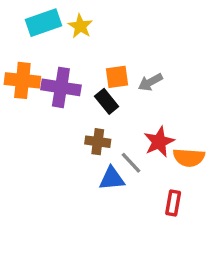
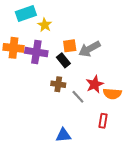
yellow star: (80, 26) -> (45, 25), moved
gray arrow: (150, 82) -> (89, 49), size x1.5
blue triangle: (112, 178) -> (63, 135), moved

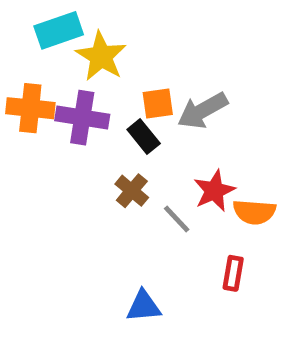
yellow star: (45, 25) -> (101, 56), size x1.5
brown cross: (58, 84) -> (132, 191), turned 32

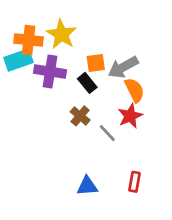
cyan rectangle: (59, 30) -> (18, 60), moved
orange cross: (30, 108) -> (29, 40), moved
orange semicircle: (254, 212) -> (135, 90), moved, turned -120
red rectangle: (233, 273) -> (135, 182), moved

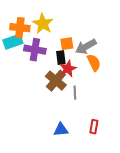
black rectangle: (87, 83) -> (61, 58), turned 32
brown cross: (80, 116) -> (56, 81), size x1.5
red star: (130, 116) -> (68, 69), moved
gray line: (107, 133) -> (75, 93), turned 40

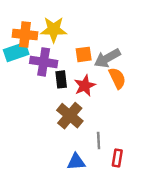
yellow star: (43, 24) -> (54, 30), turned -30
black rectangle: (61, 58) -> (61, 79), moved
brown cross: (56, 81) -> (70, 116), moved
gray line: (75, 93) -> (99, 141), moved

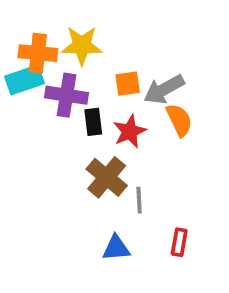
gray line: (99, 141) -> (139, 200), moved

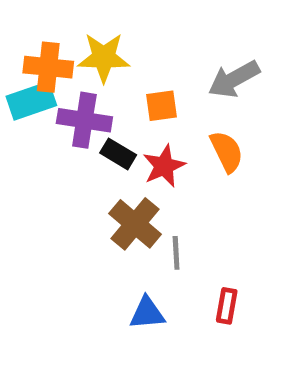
gray arrow: (164, 89) -> (234, 79), moved
black rectangle: (93, 122) -> (118, 154), turned -52

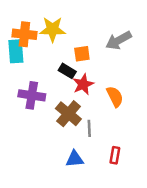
cyan rectangle: (31, 101) -> (16, 51), turned -75
purple cross: (84, 120) -> (32, 95), moved
orange semicircle: (227, 152) -> (115, 97), moved
black rectangle: (118, 154) -> (67, 71), moved

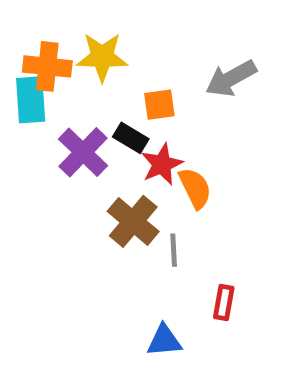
purple cross: (32, 95) -> (83, 152), moved, turned 35
orange semicircle: (115, 97) -> (195, 188), moved
blue triangle: (75, 159) -> (164, 341), moved

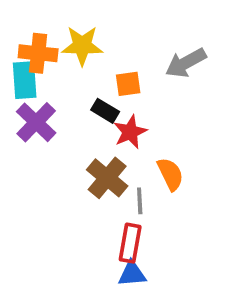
purple cross: (83, 152) -> (36, 122), moved
orange semicircle: (195, 188) -> (170, 174), moved
red rectangle: (224, 303) -> (130, 243), moved, size x1.4

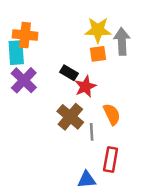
yellow star: (82, 46) -> (98, 30), moved
gray arrow: (186, 63) -> (122, 41), turned 116
orange square: (128, 84) -> (98, 54), moved
red rectangle: (130, 243) -> (111, 160), moved

